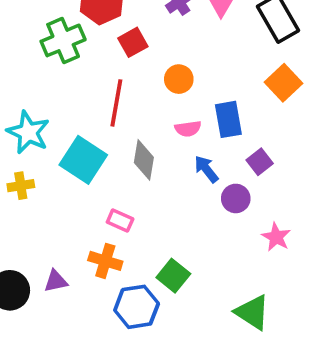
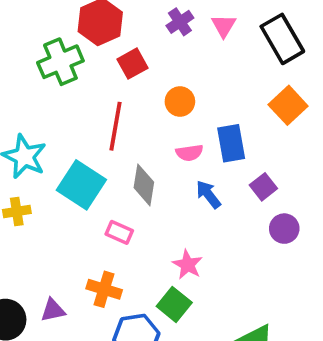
purple circle: (236, 198) -> (284, 229), moved
pink rectangle: (120, 221) -> (119, 232), moved
pink star: (276, 237) -> (188, 265), moved

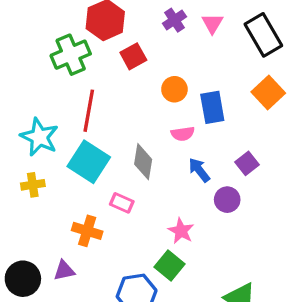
red line: (115, 126) -> (89, 111), moved
blue rectangle: (231, 143) -> (212, 107), moved
purple circle: (284, 229) -> (227, 200), moved
orange cross: (104, 289) -> (87, 231), moved

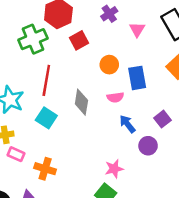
pink triangle: (212, 23) -> (137, 29), moved
cyan square: (89, 162) -> (46, 118), size x0.7
gray diamond: (143, 162) -> (81, 102), moved
pink rectangle: (122, 203) -> (16, 154), moved
pink star: (181, 231) -> (114, 169), turned 30

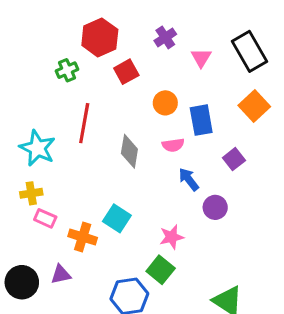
green cross: (33, 39) -> (67, 70), size x0.6
cyan square: (46, 118) -> (117, 218), moved
purple square: (163, 119) -> (234, 159), moved

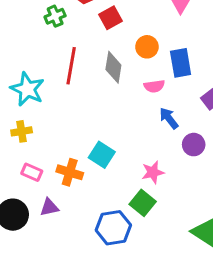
gray diamond: (129, 151) -> (113, 67), moved
pink rectangle: (45, 218) -> (32, 172), moved

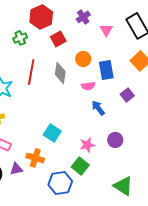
purple circle: (194, 145) -> (115, 140), moved
orange cross: (70, 172) -> (35, 158), moved

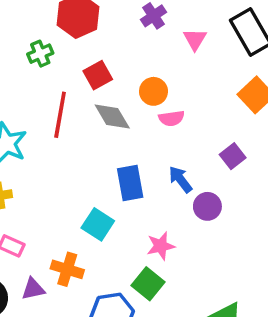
red square: (58, 39) -> (98, 75), moved
blue rectangle: (106, 70) -> (130, 183), moved
gray diamond: (60, 73) -> (112, 117), turned -40
pink semicircle: (88, 86) -> (171, 118), moved
purple circle: (115, 140) -> (207, 206), moved

